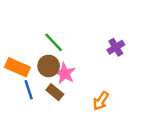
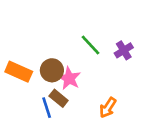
green line: (54, 42) -> (90, 45), moved
blue line: (29, 90) -> (47, 108), moved

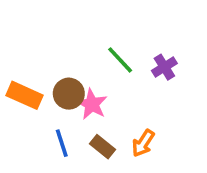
brown rectangle: (59, 98) -> (102, 147), moved

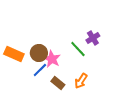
green line: (120, 60) -> (78, 49), moved
blue line: (62, 143) -> (40, 70), moved, turned 63

